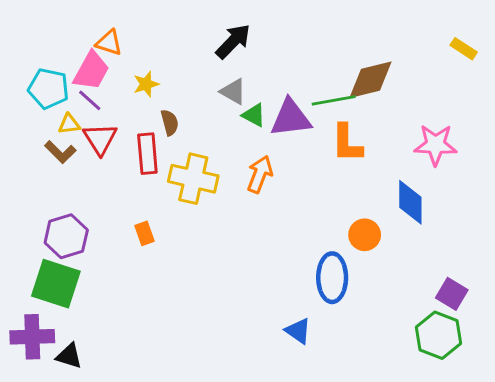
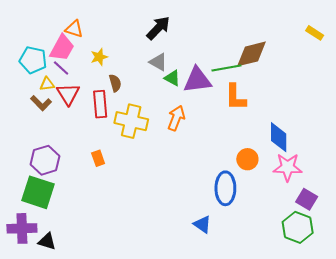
pink star: (436, 145) -> (288, 167), moved

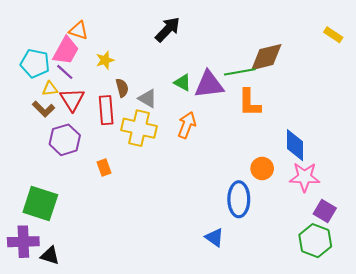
gray triangle: (158, 62) -> (148, 98), moved
purple hexagon: (45, 160) -> (65, 140), moved

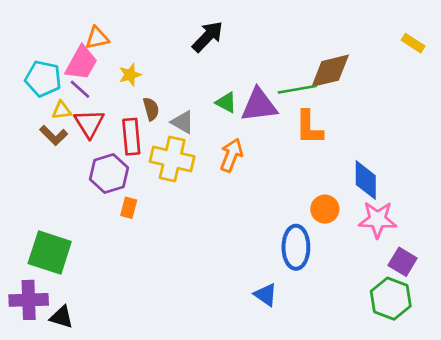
orange triangle: (79, 31) -> (97, 38), turned -30
purple hexagon: (65, 140) -> (109, 174), moved
orange rectangle: (104, 167) -> (129, 208), turned 35

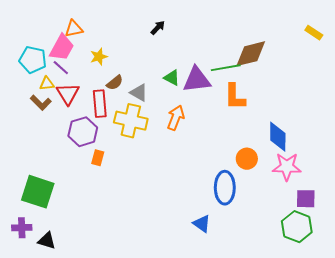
black arrow: (208, 37) -> (158, 28), size x0.6
brown semicircle: (151, 109) -> (115, 83), turned 66
purple square: (403, 262) -> (306, 199), turned -30
purple cross: (29, 300) -> (22, 228), size x0.7

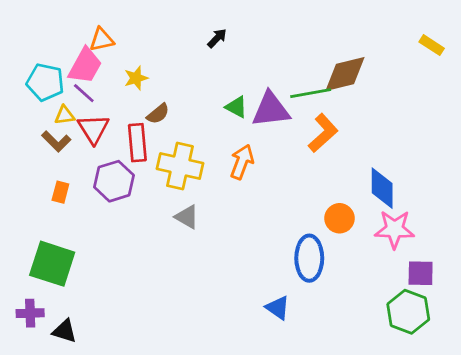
gray triangle: (139, 93) -> (187, 217), moved
orange L-shape: (235, 97) -> (323, 133), turned -132
orange rectangle: (98, 158) -> (60, 192), moved

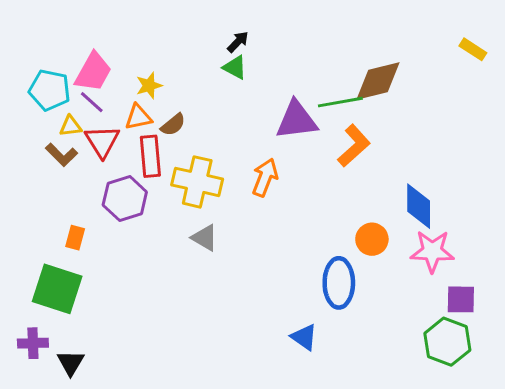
orange triangle: (102, 40) -> (138, 117), moved
green triangle: (236, 107) -> (235, 67), moved
orange rectangle: (60, 192) -> (75, 238), moved
black triangle: (65, 331) -> (71, 363), turned 44

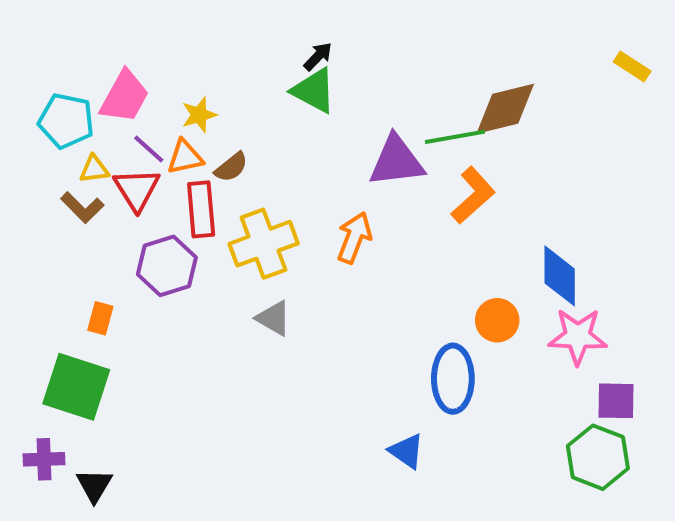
green triangle: (235, 67) -> (314, 91), size x1.4
purple line: (92, 102) -> (149, 149), moved
yellow cross: (197, 182) -> (264, 244), turned -33

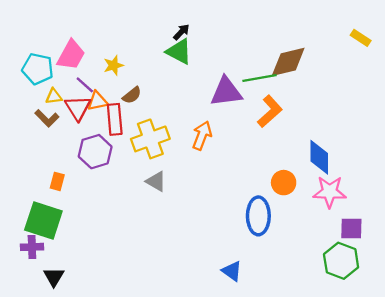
orange triangle: (185, 157) -> (97, 101), moved
blue triangle: (407, 451) -> (232, 271), moved
purple cross: (44, 459) -> (32, 247), moved

